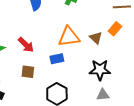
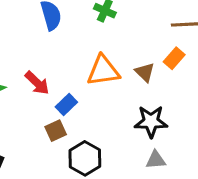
blue rectangle: (57, 59) -> (66, 105), moved, turned -32
brown square: (28, 72) -> (56, 131), moved, turned -32

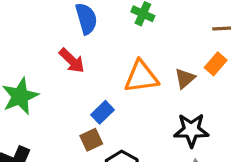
brown triangle: (145, 72) -> (185, 78), turned 35
red arrow: (37, 83) -> (72, 61), moved

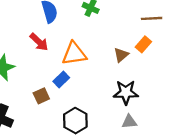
orange triangle: (141, 77) -> (74, 54), moved
brown square: (91, 140) -> (41, 96), moved

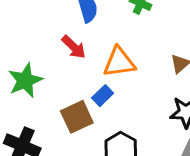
brown square: (41, 96) -> (77, 117), size x1.5

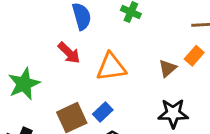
blue rectangle: (103, 96) -> (103, 112), moved

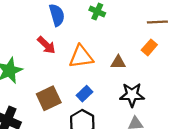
brown triangle: (167, 68) -> (118, 62), moved, turned 42
blue rectangle: (103, 112) -> (85, 94), moved

